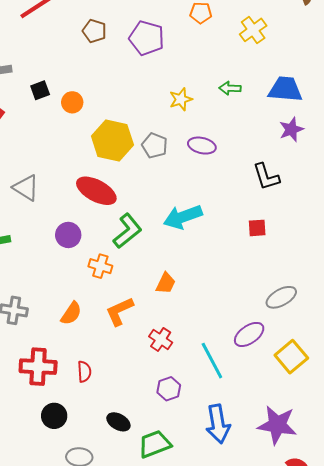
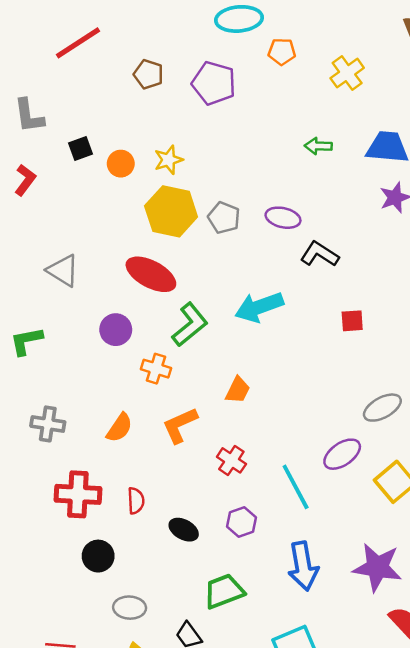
yellow star: (181, 99) -> (169, 160), moved
black L-shape: (266, 177) -> (319, 254), moved, turned 140
black ellipse: (118, 422) -> (184, 530), moved

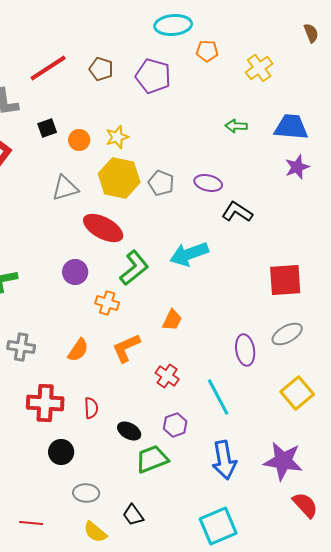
red line: (78, 43) -> (48, 68), moved
gray triangle: (63, 271) -> (65, 188), moved, turned -48
red square: (352, 321) -> (285, 280), moved, size x1.8
purple ellipse: (342, 454) -> (245, 350), moved, turned -64
green trapezoid: (224, 591) -> (152, 459), moved

